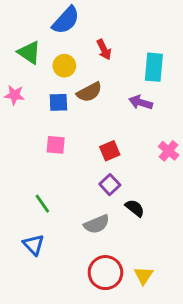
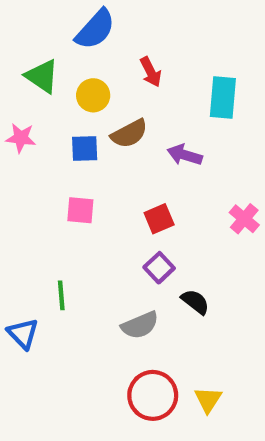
purple arrow: (141, 102) -> (185, 155), moved
green line: (42, 204) -> (61, 295), turned 30
blue triangle: (34, 245) -> (23, 334), moved

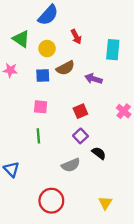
green line: (61, 295) -> (38, 136), moved
red circle: (153, 395) -> (51, 201), moved

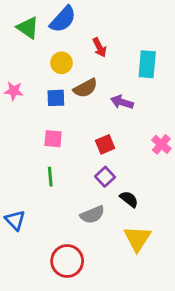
green triangle: (21, 39) -> (28, 28), moved
yellow triangle: (105, 203) -> (137, 239), moved, size x1.5

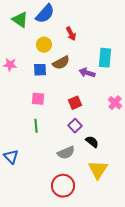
cyan rectangle: (147, 64) -> (105, 58), moved
red circle: (67, 261) -> (63, 186), moved

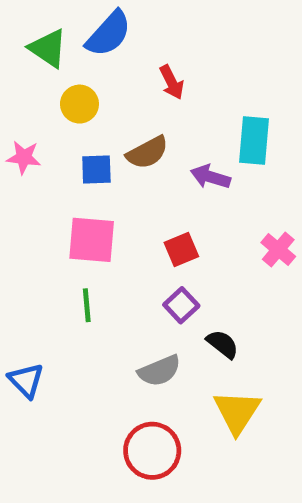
yellow circle: (44, 45) -> (79, 104), moved
pink square: (38, 99) -> (92, 240), size x1.5

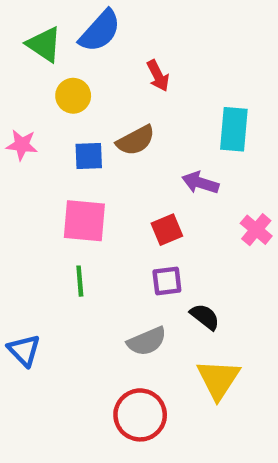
purple arrow: (210, 177) -> (200, 183), moved
purple square: (181, 305) -> (167, 281), turned 36

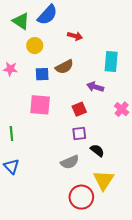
red arrow: (158, 76) -> (75, 36), turned -48
green line: (80, 281) -> (11, 134), moved
red circle: (140, 415) -> (81, 197), moved

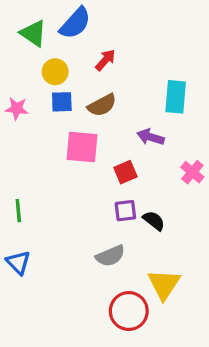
red arrow: (75, 36) -> (105, 60), moved, turned -64
blue square: (42, 74) -> (62, 102), moved
pink square: (40, 105) -> (82, 147), moved
black semicircle: (97, 150) -> (154, 221), moved

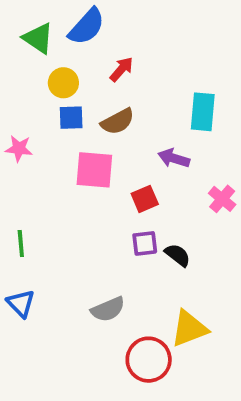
pink star: (17, 109) -> (19, 149), moved
gray semicircle: (110, 256) -> (108, 309), moved
yellow triangle: (164, 284) -> (189, 329), turned 36

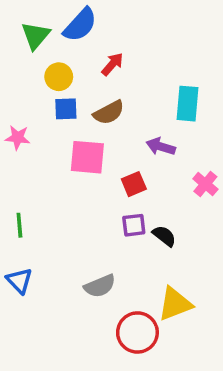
green triangle: (38, 38) -> (35, 36), turned 36

